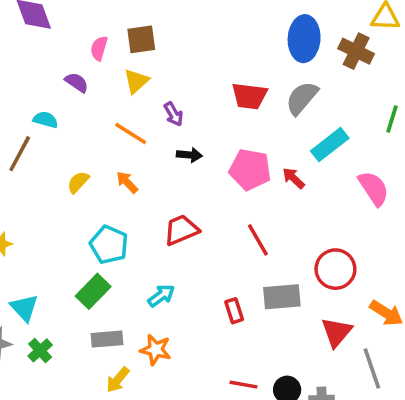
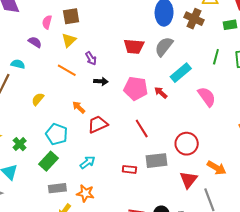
orange arrow: (127, 182) -> (79, 107), moved
red rectangle: (234, 311) -> (129, 169), turned -64
green cross: (40, 350) -> (20, 144), moved

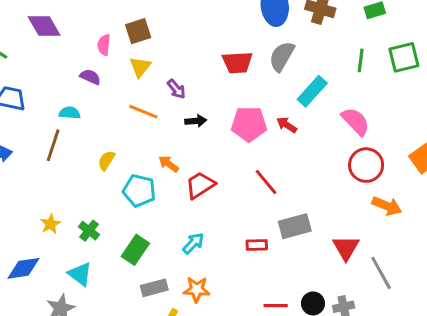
cyan pentagon: (57, 134) -> (139, 191), moved
red circle: (187, 144) -> (366, 165), moved
orange arrow: (216, 168) -> (387, 206), moved

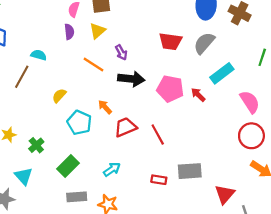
purple semicircle: (90, 77) -> (69, 32), moved, turned 49
black arrow: (196, 121) -> (131, 79), size x1.6
red line: (266, 182) -> (158, 134), moved

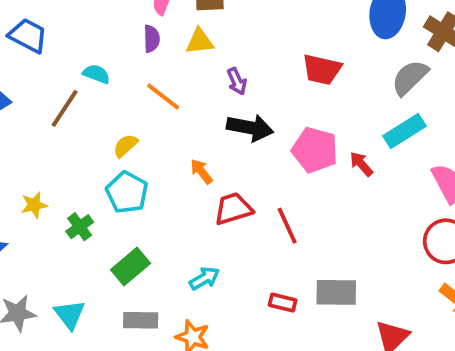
yellow triangle: (97, 31) -> (200, 41), turned 30
gray semicircle: (204, 43) -> (410, 78), moved
orange line: (94, 65) -> (163, 97), moved
cyan pentagon: (79, 123) -> (127, 192), moved
cyan triangle: (23, 176) -> (70, 314), moved

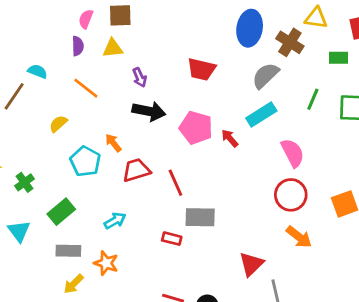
cyan pentagon: (127, 192) -> (85, 161), moved
gray rectangle: (336, 292) -> (200, 217), moved
cyan triangle: (70, 314) -> (19, 231), moved

